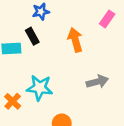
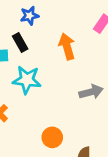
cyan star: (40, 88) -> (27, 80), moved

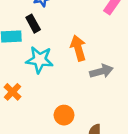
orange arrow: (67, 46) -> (78, 48), moved

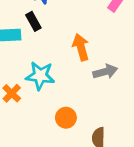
cyan star: (40, 60) -> (40, 76), moved

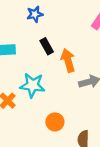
black rectangle: (33, 21) -> (47, 46), moved

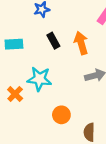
orange arrow: (68, 60) -> (81, 43), moved

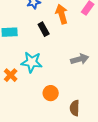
orange arrow: (81, 43) -> (62, 14), moved

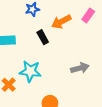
orange arrow: (62, 14) -> (61, 22), turned -102

